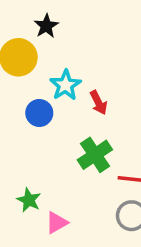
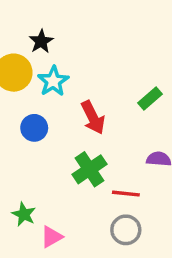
cyan star: (65, 85) -> (53, 81), moved
red arrow: (98, 103) -> (93, 117), size x1.4

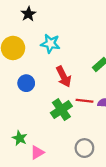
black star: (41, 41) -> (28, 14), moved
cyan star: (53, 81) -> (50, 44), moved, turned -30
red line: (126, 194) -> (84, 101), moved

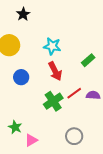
cyan star: (50, 44) -> (52, 46), moved
red line: (84, 101) -> (74, 93), turned -42

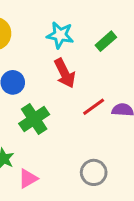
green rectangle: (88, 60) -> (106, 41), moved
green cross: (53, 101) -> (34, 119), moved

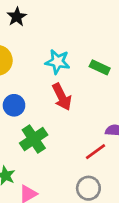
green rectangle: (106, 41) -> (100, 67), turned 66
red line: (94, 107) -> (95, 152), moved

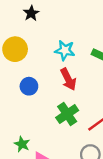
green cross: (34, 139) -> (67, 114), moved

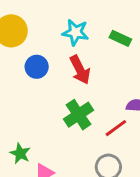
blue circle: (29, 86) -> (37, 67), moved

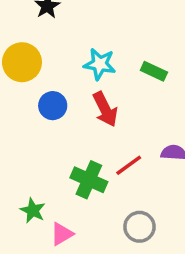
green cross: (78, 115) -> (89, 180), moved, turned -32
red line: (116, 128) -> (129, 165), moved

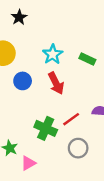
cyan star: (100, 64) -> (53, 54), turned 30
gray circle: (139, 227) -> (78, 148), moved

